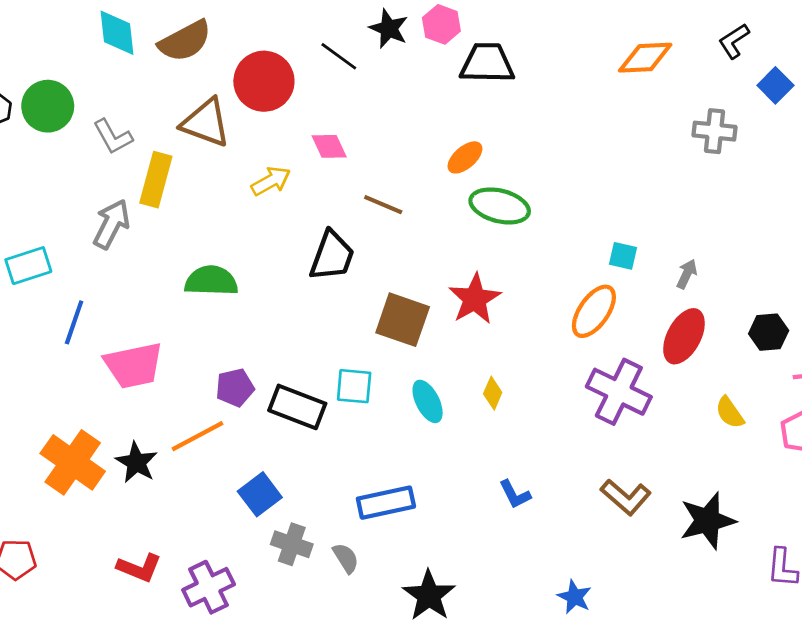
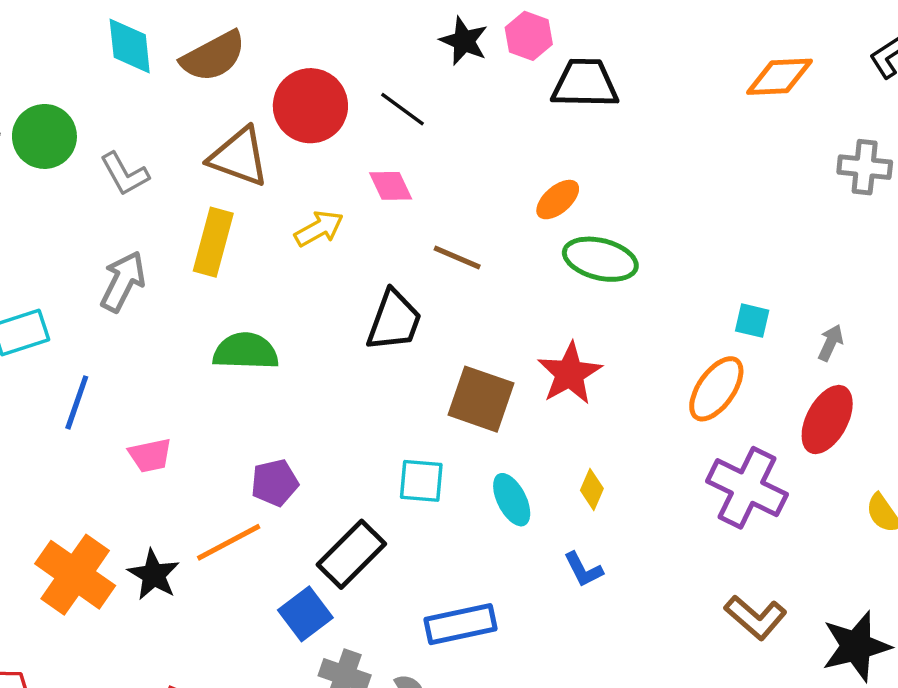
black line: (339, 56) -> (403, 109), moved
yellow rectangle: (156, 180) -> (213, 242), moved
pink trapezoid: (134, 365) -> (150, 455), size x0.6
black rectangle: (297, 407) -> (351, 554), moved, turned -66
blue L-shape: (515, 494) -> (583, 570), moved

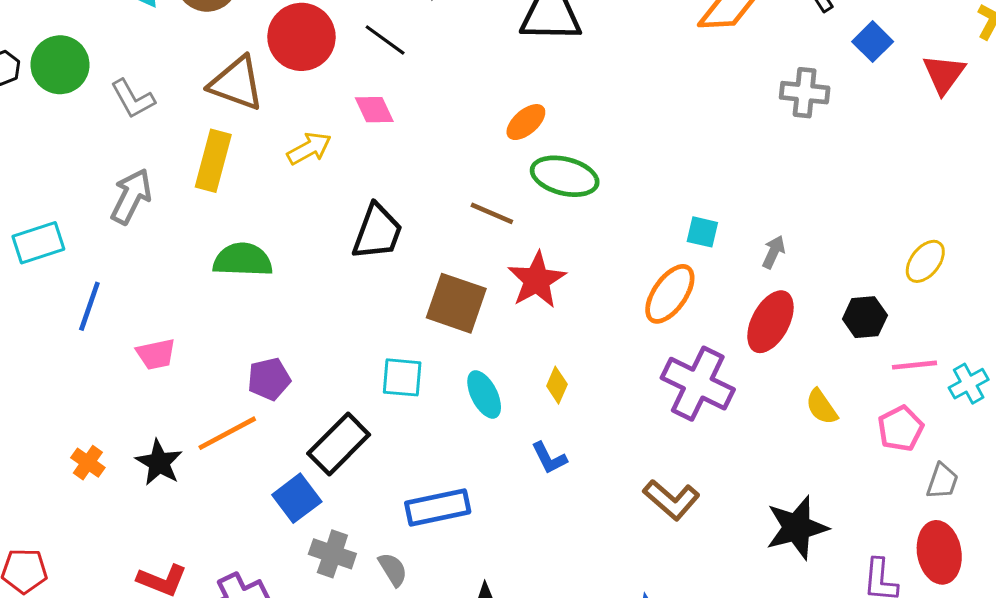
brown line: (457, 258) -> (492, 213), moved
orange cross: (75, 575) -> (88, 463), size x0.5
brown L-shape: (756, 617) -> (671, 500), moved

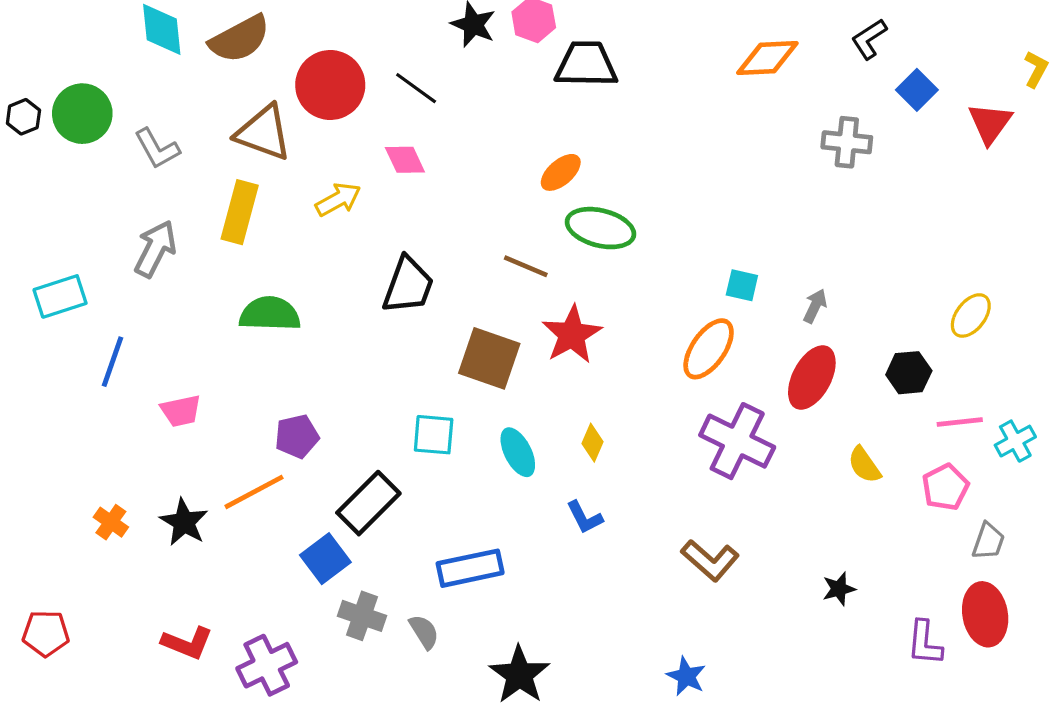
black star: (797, 528) -> (839, 589), size x0.5

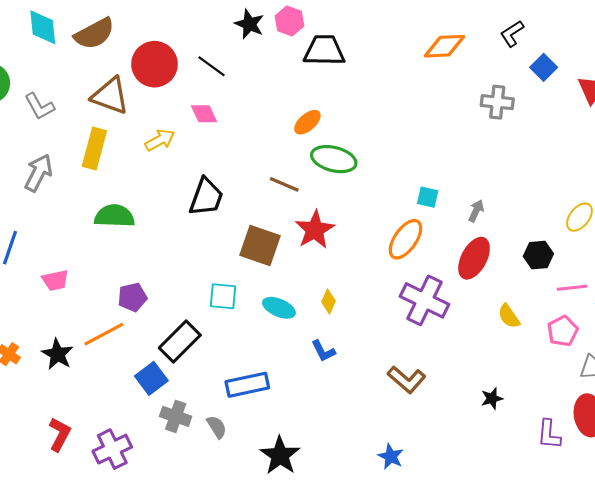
cyan ellipse: (518, 452) -> (279, 308), turned -40
red L-shape: (187, 643) -> (60, 434), turned -84

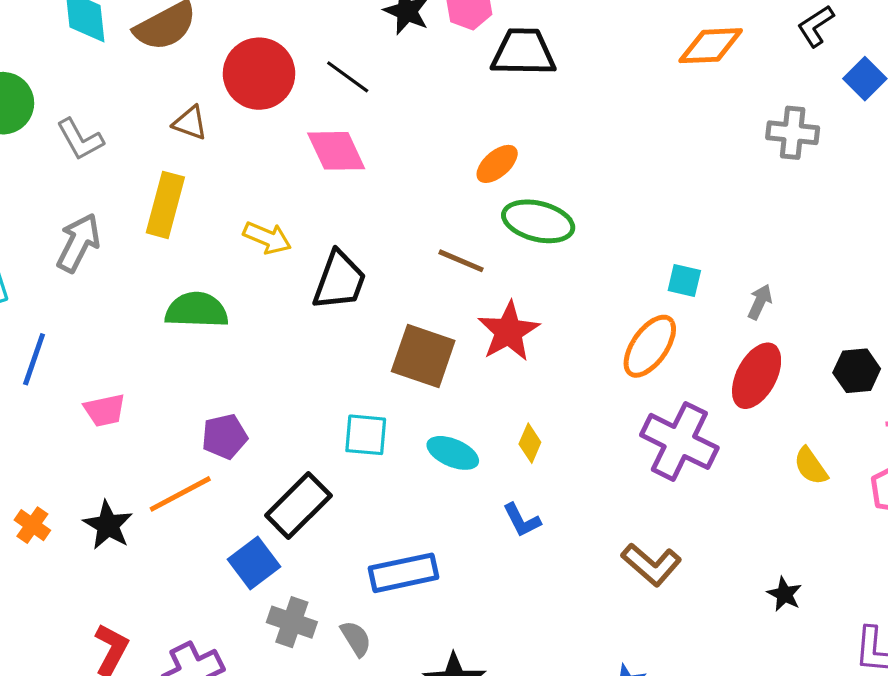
brown triangle: (110, 96) -> (190, 123), size x0.6
pink diamond: (204, 114) -> (336, 151), size x1.4
yellow arrow: (160, 140) -> (267, 238), moved, turned 52
black star: (492, 398) -> (784, 594), turned -30

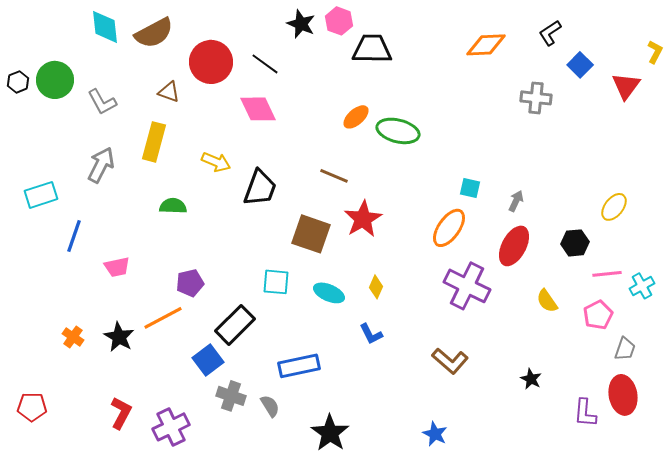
green ellipse: (538, 221) -> (398, 131), moved
green semicircle: (197, 310) -> (173, 206), size x0.7

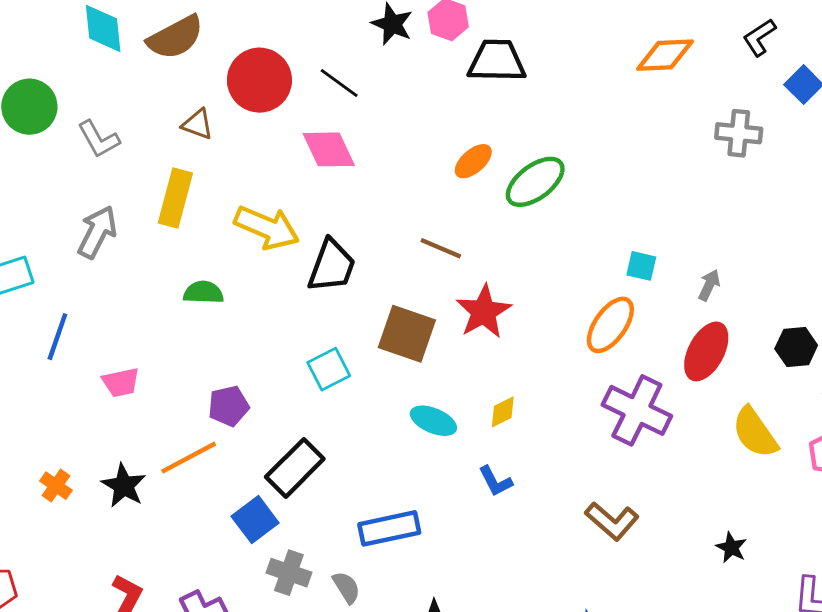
green ellipse: (398, 131) -> (535, 182), turned -51
yellow arrow: (216, 162) -> (267, 228), size x1.5
cyan square: (276, 282) -> (329, 369), moved, turned -32
yellow diamond: (376, 287) -> (503, 412), turned 40
yellow semicircle: (547, 301) -> (755, 433), size x1.5

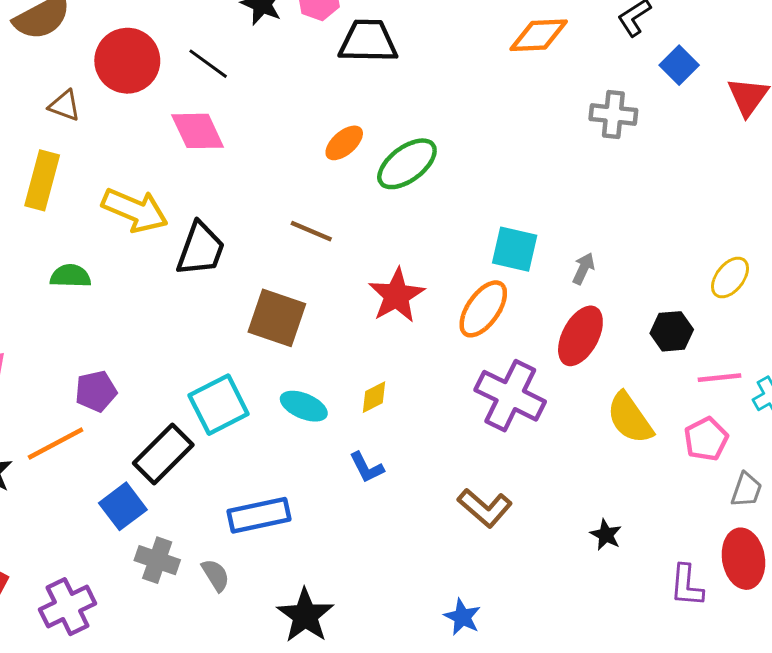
cyan square: (641, 266) -> (515, 249), size x1.5
red star: (484, 312) -> (397, 295), moved
cyan square: (329, 369) -> (219, 405), moved, size x1.4

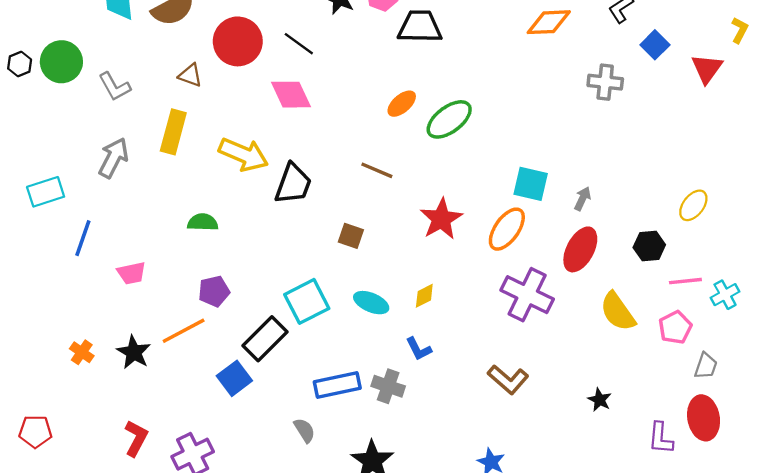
green semicircle: (70, 276) -> (203, 222), moved
brown square: (277, 318) -> (351, 236), size x0.6
gray cross: (157, 560) -> (388, 386), moved

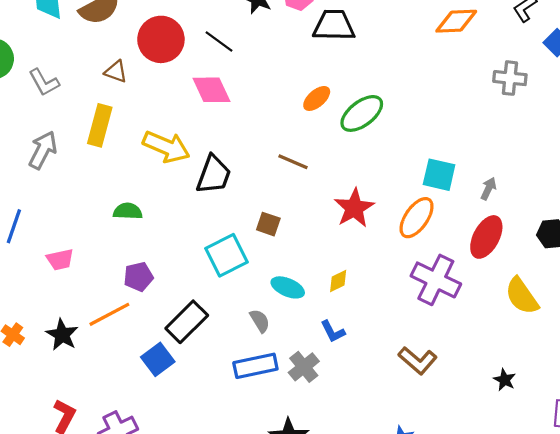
cyan square: (307, 301) -> (226, 255), moved
gray cross: (388, 386) -> (304, 367), turned 32
gray semicircle: (304, 430) -> (260, 321), moved

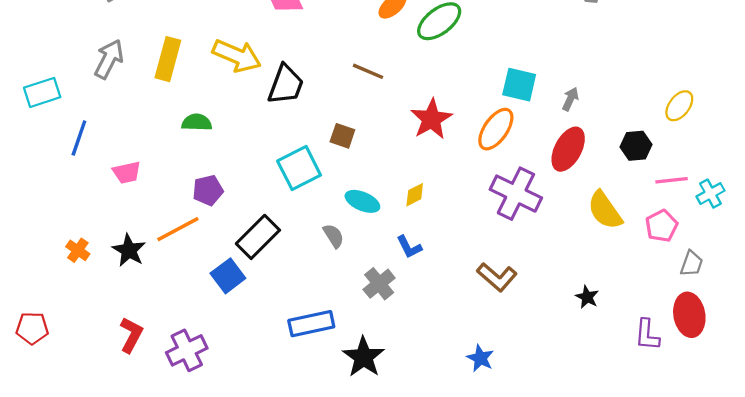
yellow rectangle: (100, 125) -> (168, 59), moved
blue rectangle: (255, 366) -> (311, 324), moved

